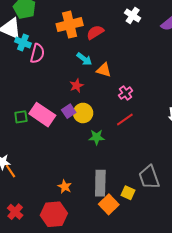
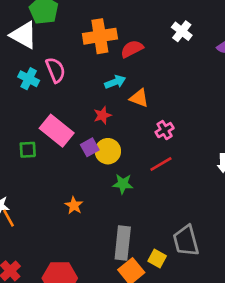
cyan cross: (23, 43) -> (29, 79), moved
pink semicircle: (37, 54) -> (55, 70), turned -42
cyan arrow: (84, 59) -> (115, 82), turned -63
pink rectangle: (42, 115) -> (57, 131), moved
orange star: (65, 187) -> (74, 205), moved

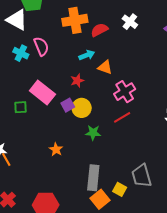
white cross: (182, 31) -> (130, 22), moved
pink cross: (165, 130) -> (125, 92), size x1.5

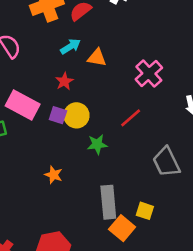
pink cross: (125, 92) -> (149, 73), moved
purple square: (68, 105) -> (58, 115), turned -32
gray trapezoid: (142, 176) -> (166, 162), moved

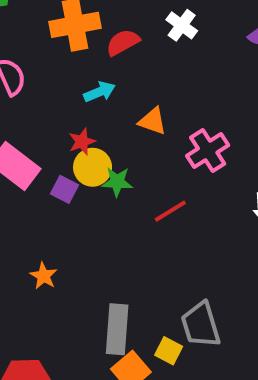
orange triangle: (97, 58) -> (153, 121), moved
yellow circle: (76, 115) -> (93, 167), moved
green star: (97, 144) -> (117, 182), moved
gray trapezoid: (166, 162) -> (201, 325), moved

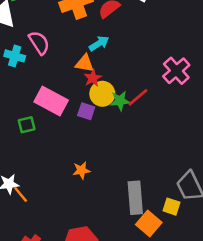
orange triangle: (153, 121) -> (84, 63), moved
red line: (170, 211) -> (138, 97), moved
orange star: (44, 276) -> (81, 170), turned -30

